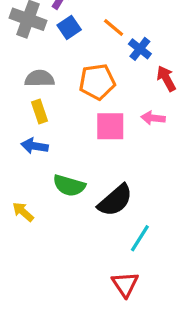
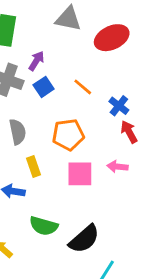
blue cross: (140, 49) -> (119, 106), moved
gray semicircle: (40, 79) -> (18, 132), turned 80
yellow rectangle: (40, 111) -> (33, 167), moved

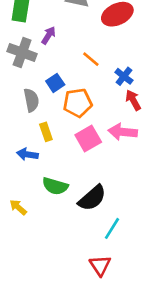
blue square: (44, 87) -> (55, 83), moved
pink arrow: (117, 167) -> (123, 132), size x1.5
pink square: (80, 174) -> (88, 138), turned -30

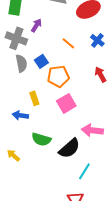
blue cross: (124, 76) -> (97, 40), moved
gray semicircle: (31, 100) -> (21, 63), moved
pink arrow: (123, 132) -> (92, 130), moved

